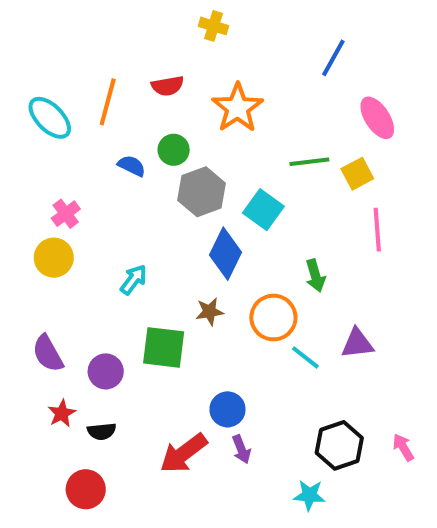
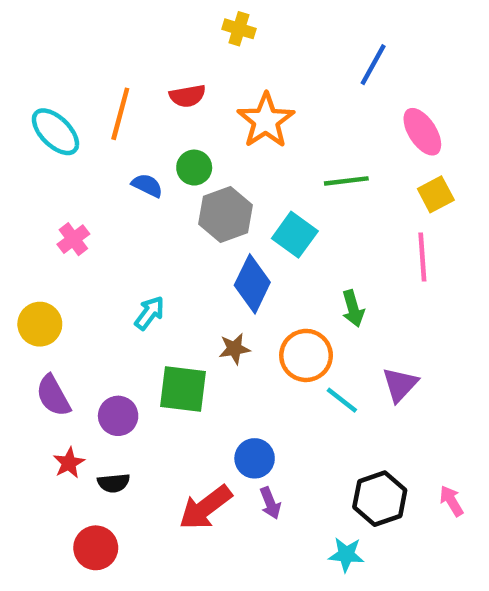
yellow square: (357, 174) -> (436, 194), moved
yellow circle: (54, 258) -> (40, 324), moved
purple triangle: (357, 343) -> (400, 385), turned -40

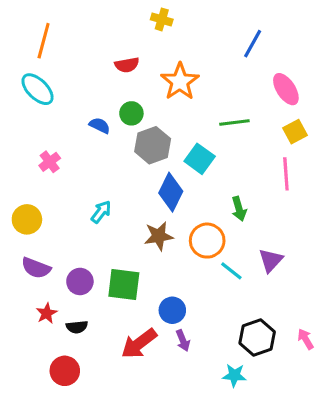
orange line: (120, 114) -> (44, 41), moved
brown star: (234, 349) -> (159, 236), size x1.4
green square: (183, 389) -> (124, 285), moved
purple semicircle: (53, 396) -> (36, 268), turned -40

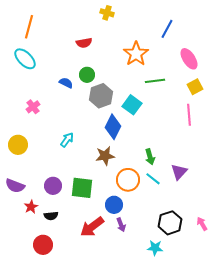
orange star: (180, 82) -> (136, 54), moved
green arrow: (239, 209) -> (150, 157), moved
orange circle: (207, 241) -> (128, 180), moved
purple semicircle: (36, 268) -> (15, 186), moved

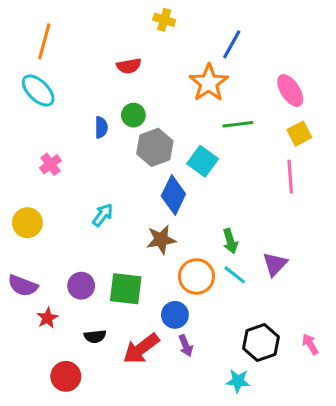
blue line: (167, 29) -> (232, 44), moved
blue semicircle: (66, 83) -> (101, 127), turned 64
black semicircle: (51, 216) -> (95, 336), moved

